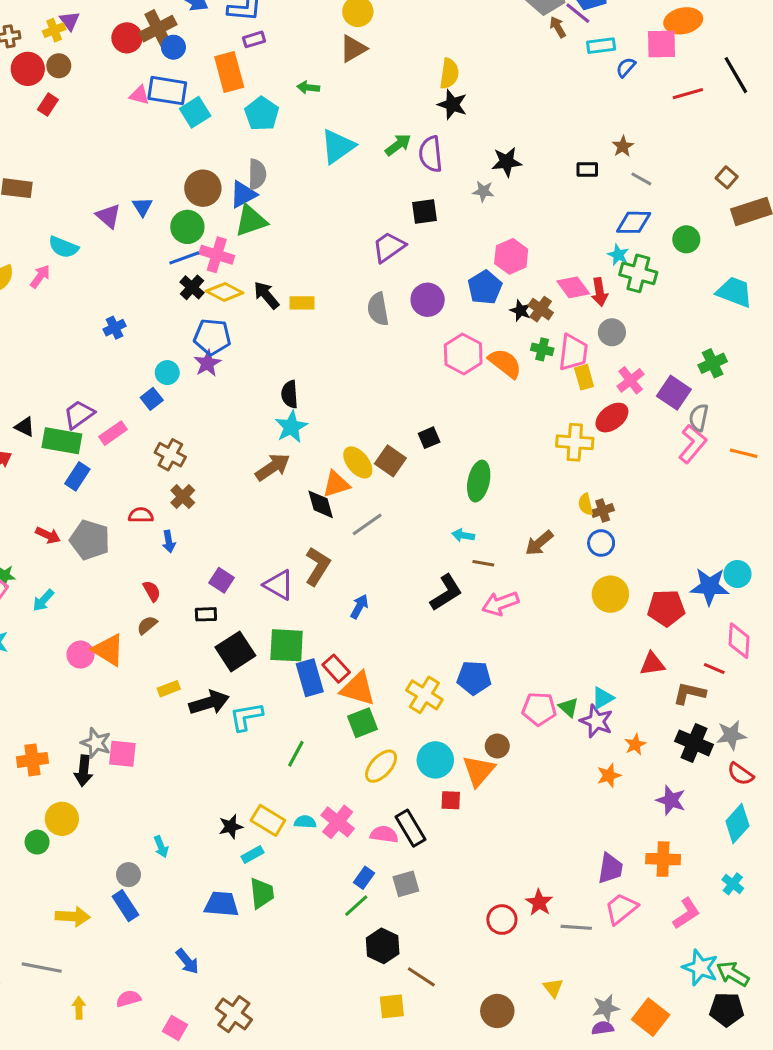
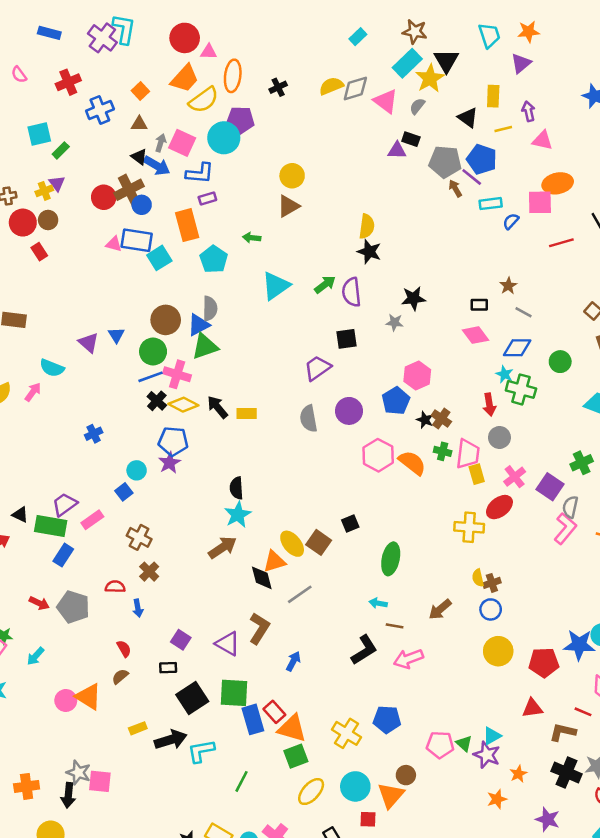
red rectangle: (48, 105) -> (39, 252), turned -66
pink diamond: (573, 287) -> (475, 335), moved

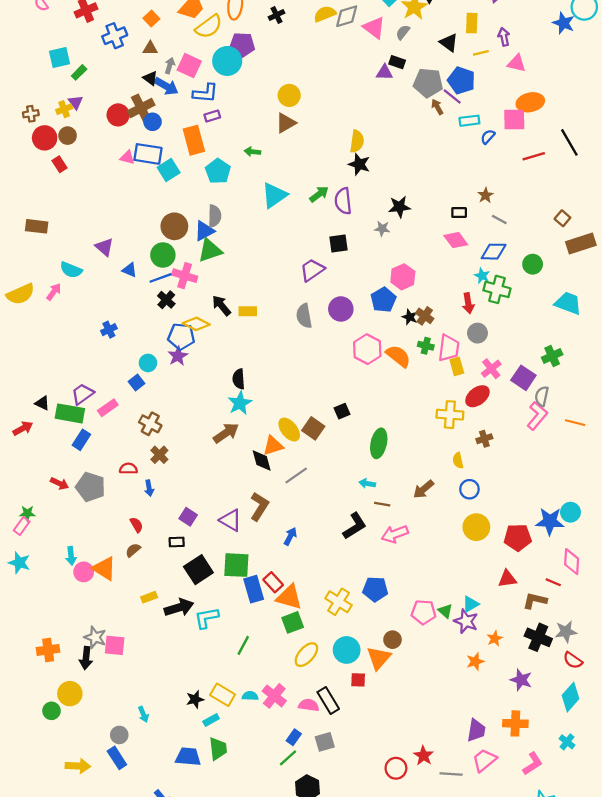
blue triangle: (116, 335) -> (130, 270), moved, turned -35
yellow diamond: (183, 405) -> (196, 324), moved
brown cross: (492, 583) -> (484, 439), moved
cyan arrow: (35, 656) -> (71, 556), moved, turned -48

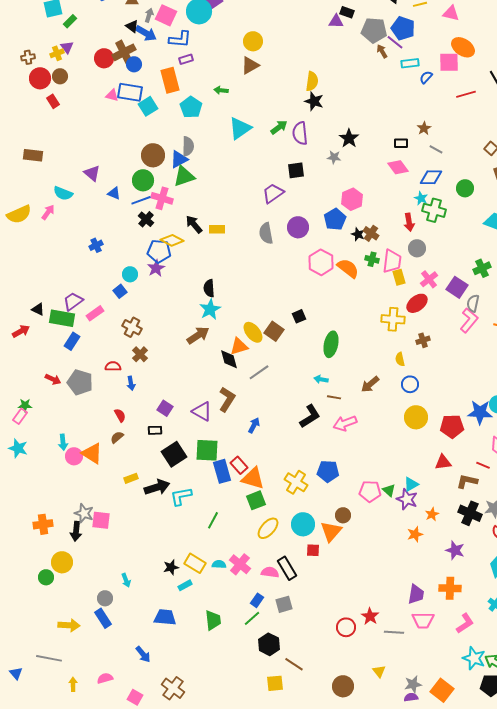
orange ellipse: (530, 102) -> (463, 47), turned 45
black star: (399, 207) -> (349, 138), turned -30
green trapezoid: (218, 749) -> (213, 620), moved
pink trapezoid: (484, 760) -> (423, 620), turned -140

